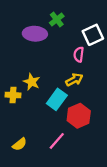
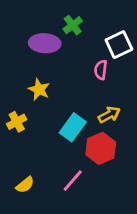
yellow arrow: (74, 80) -> (109, 115), moved
yellow star: (32, 82) -> (39, 89), moved
yellow cross: (13, 95) -> (17, 122), turned -32

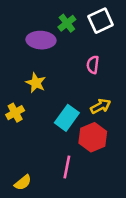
white square: (119, 45) -> (101, 21), moved
pink line: (73, 181) -> (67, 167), turned -30
yellow semicircle: (25, 185) -> (23, 183), moved

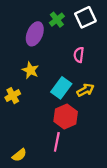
purple ellipse: (41, 40) -> (35, 34), turned -70
cyan rectangle: (67, 118) -> (61, 88), moved
red hexagon: (93, 137) -> (66, 117), moved

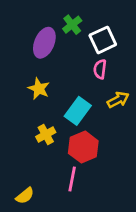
white square: (85, 17) -> (103, 40), moved
yellow arrow: (85, 90) -> (118, 100), moved
yellow cross: (13, 96) -> (46, 135), moved

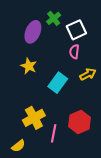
yellow cross: (46, 135) -> (34, 118), moved, size x1.5
red hexagon: (83, 147) -> (80, 122), moved

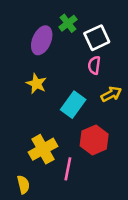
red hexagon: (80, 122) -> (94, 140), moved
yellow semicircle: (18, 146) -> (23, 185), turned -64

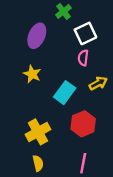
green cross: (68, 23) -> (63, 11), moved
pink line: (68, 169) -> (83, 163), moved
yellow semicircle: (23, 185) -> (38, 163), moved

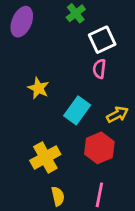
purple ellipse: (37, 36) -> (22, 22), moved
yellow arrow: (98, 83) -> (117, 115), moved
yellow semicircle: (38, 163) -> (58, 196), moved

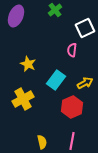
white square: (102, 40) -> (85, 28), moved
yellow cross: (45, 157) -> (23, 99), moved

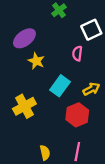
purple ellipse: (16, 16) -> (24, 38), moved, turned 30
yellow star: (28, 64) -> (36, 61), moved

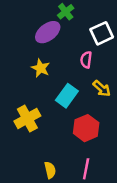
purple ellipse: (24, 38) -> (48, 32), moved
yellow arrow: (91, 89) -> (102, 89), moved, turned 70

